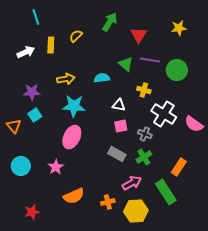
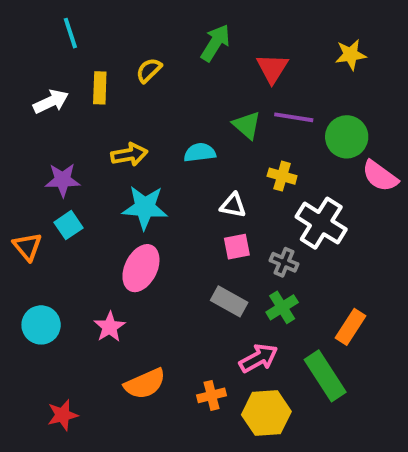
pink semicircle: (194, 124) -> (380, 176), moved

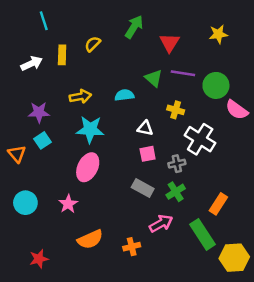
gray cross: (284, 262) -> (177, 164), turned -35
yellow hexagon: (266, 413) -> (234, 258), moved

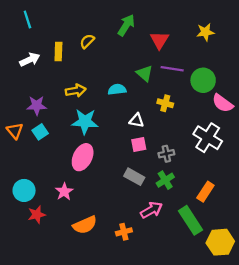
cyan line: (44, 21) -> (27, 19), moved
white cross: (200, 139) -> (208, 138), moved
orange triangle: (17, 154) -> (15, 131), moved
red star: (39, 259) -> (37, 215), moved

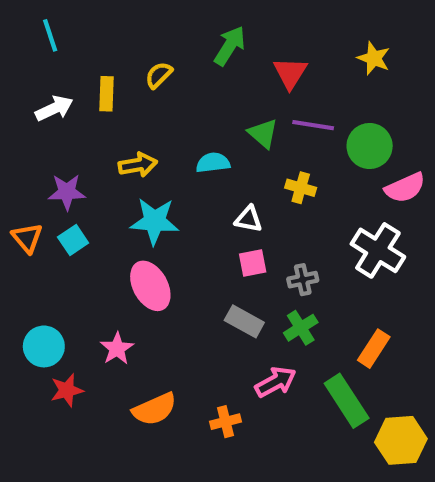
yellow star: (205, 32) -> (374, 58), turned 30
pink semicircle: (223, 103) -> (405, 188), turned -60
pink ellipse: (83, 157) -> (150, 286), turned -55

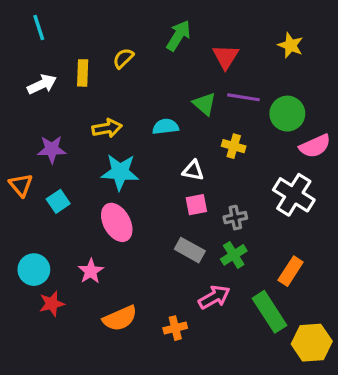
cyan square: (73, 240) -> (58, 201), moved

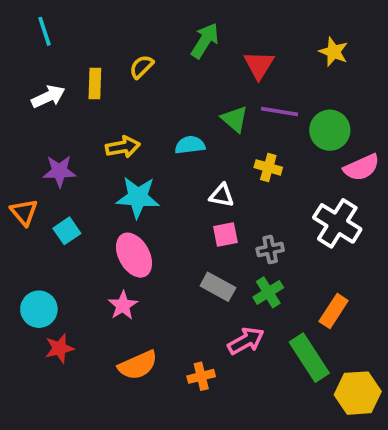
pink star: (91, 271) -> (123, 305), moved

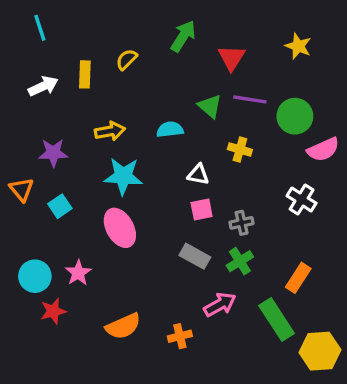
white cross: (337, 223) -> (302, 200), size x0.7
pink star: (123, 305) -> (78, 273), moved

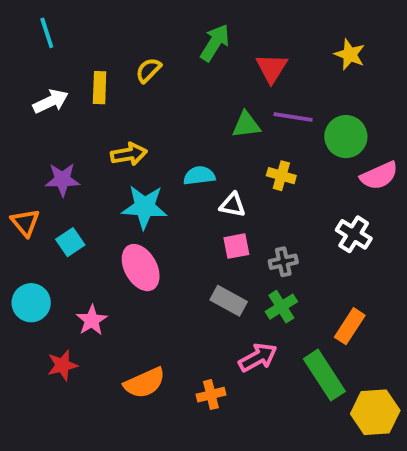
green triangle: (210, 106) -> (246, 125), turned -48
cyan semicircle: (170, 129) -> (199, 176), moved
cyan circle: (35, 276) -> (31, 303), moved

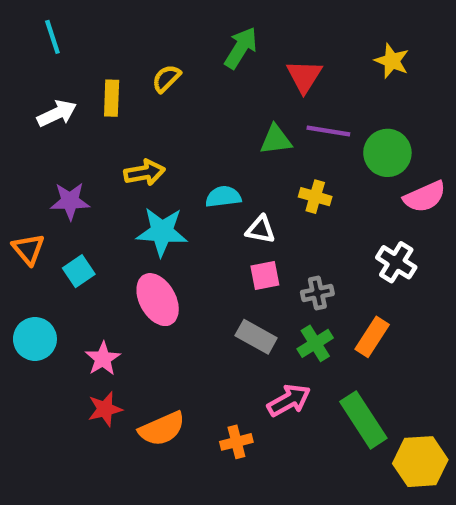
orange rectangle: (350, 326) -> (372, 337), moved
red star: (62, 365) -> (105, 409), moved

